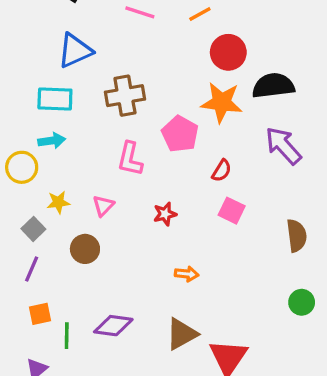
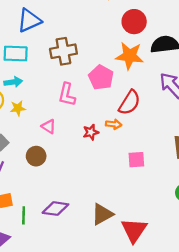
red semicircle: (222, 171) -> (130, 103), size x1.6
yellow star: (58, 202) -> (18, 108), moved
pink triangle: (103, 206) -> (49, 126), turned -42
pink square: (232, 211) -> (136, 160), moved, turned -30
orange arrow: (187, 274) -> (114, 124), moved

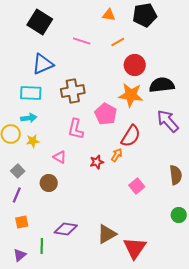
orange arrow: (114, 124) -> (117, 155), turned -64
pink square: (136, 160) -> (137, 186), turned -35
green line: (24, 215) -> (42, 246), moved

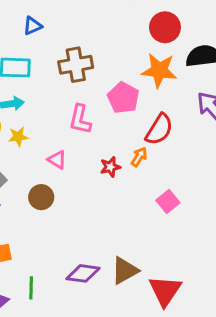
blue triangle: (43, 64) -> (33, 26), size x0.6
purple diamond: (66, 229) -> (83, 273), moved

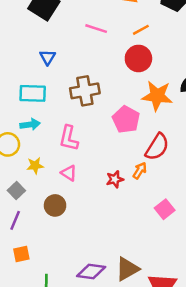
blue triangle: (33, 26) -> (48, 57), turned -35
red circle: (165, 27) -> (138, 58), moved
pink L-shape: (80, 119) -> (69, 138), moved
yellow star: (18, 137) -> (35, 166), moved

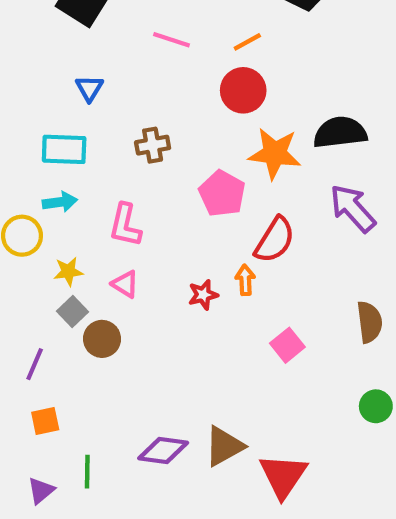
brown cross: (85, 91) -> (153, 145), size x0.7
orange arrow: (140, 171) -> (245, 280), turned -35
gray square: (16, 190) -> (73, 312), moved

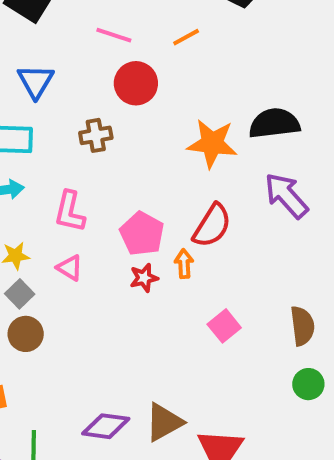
blue triangle: (89, 88) -> (36, 81), size x1.4
red circle: (243, 90) -> (136, 83), moved
pink pentagon: (222, 194) -> (142, 234), moved
brown semicircle: (370, 322) -> (302, 326), moved
brown circle: (102, 339) -> (26, 334), moved

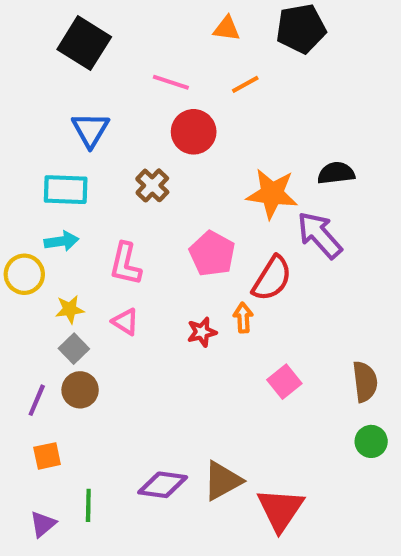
black semicircle: (274, 123) -> (336, 173), size x0.7
brown cross: (96, 135) -> (152, 185), turned -36
purple arrow: (286, 196) -> (320, 235), moved
pink pentagon: (142, 234) -> (212, 254), moved

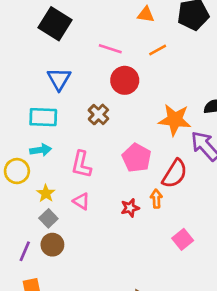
yellow star: (70, 309) -> (46, 193), turned -30

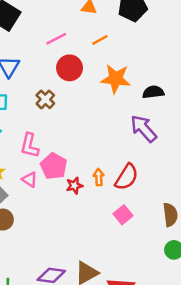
pink line: (110, 49) -> (56, 39), turned -45
orange star: (175, 120) -> (116, 79), moved
pink pentagon: (137, 158) -> (54, 166), moved
red semicircle: (175, 174) -> (127, 177), moved

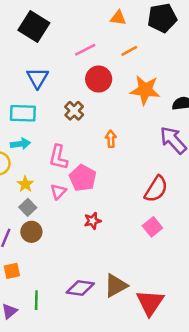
orange arrow: (99, 177) -> (111, 139), moved
pink triangle: (30, 180) -> (58, 191), turned 42
red star: (74, 186) -> (93, 221), moved

